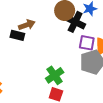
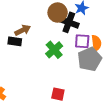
green cross: (55, 75) -> (54, 50), moved

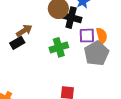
black rectangle: (15, 41) -> (17, 43), turned -32
green cross: (54, 50) -> (59, 47), turned 30

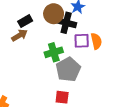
black rectangle: (17, 43) -> (25, 21), moved
gray pentagon: (96, 53) -> (68, 69), moved

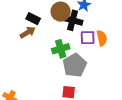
black rectangle: (25, 21) -> (33, 19), turned 56

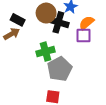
purple square: (88, 38) -> (84, 36), moved
orange semicircle: (102, 38) -> (87, 23), moved, turned -119

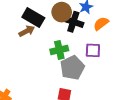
black rectangle: (18, 20) -> (33, 17), size x1.5
purple square: (84, 36) -> (93, 50), moved

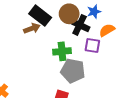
purple square: (93, 50) -> (92, 46), moved
gray pentagon: (72, 68) -> (73, 71), turned 30

